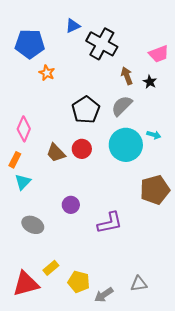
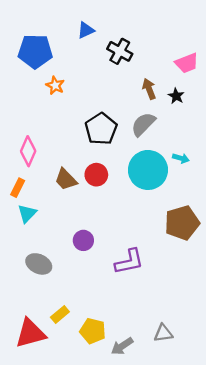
black cross: (102, 44) -> (120, 51), size x0.7

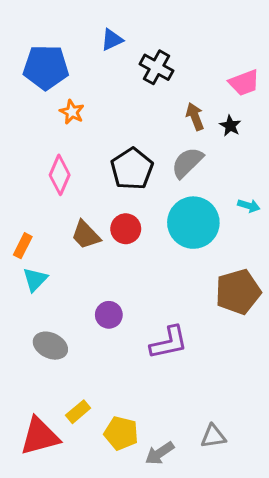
pink diamond: (28, 151) -> (60, 175), moved
cyan arrow: (181, 158) -> (249, 206), moved

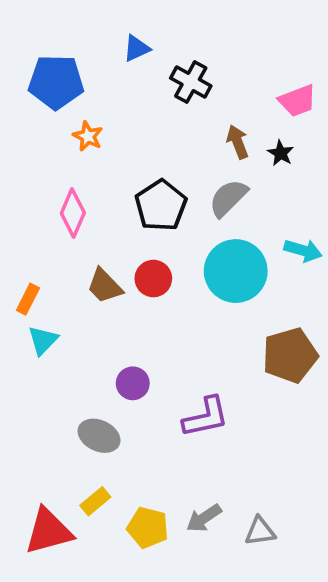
cyan arrow: (249, 206) -> (303, 250), size x1.4
gray ellipse: (50, 346) -> (99, 436), moved
gray arrow: (160, 453) -> (204, 518), moved

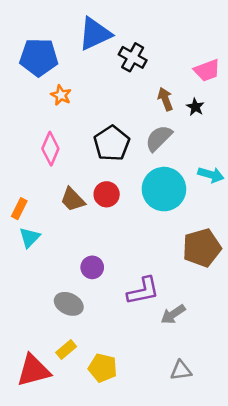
blue triangle: (136, 48) -> (95, 34), size x1.8
gray arrow: (204, 518) -> (173, 314), moved

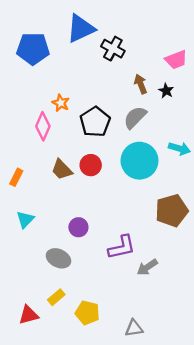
orange star: (61, 95) -> (61, 103), moved
cyan triangle: (30, 237) -> (25, 219), moved
red triangle: (34, 370) -> (29, 315), size x0.7
gray triangle: (181, 370) -> (134, 328), moved

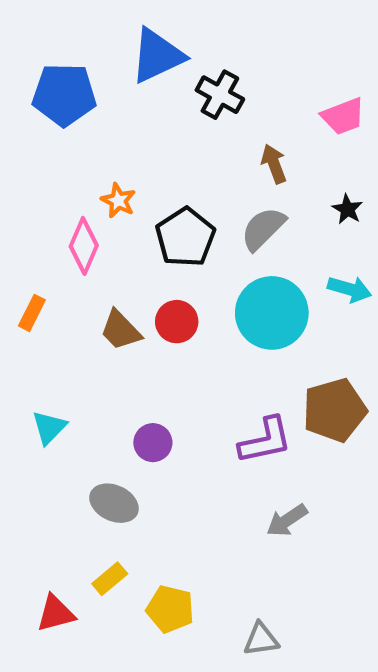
black star: (166, 91) -> (347, 209), moved
orange rectangle: (16, 177) -> (32, 313), moved
purple L-shape: (122, 247) -> (265, 440), moved

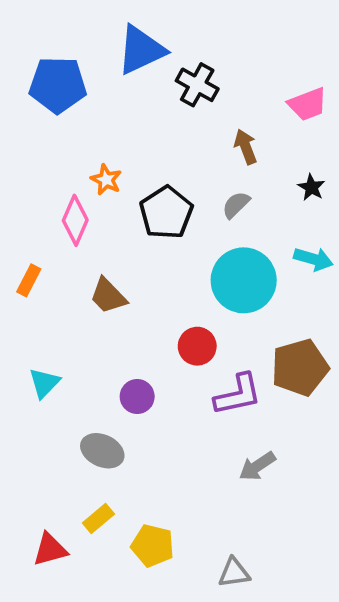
gray semicircle: (263, 229) -> (236, 205), size x0.7
red circle: (177, 322) -> (197, 346), moved

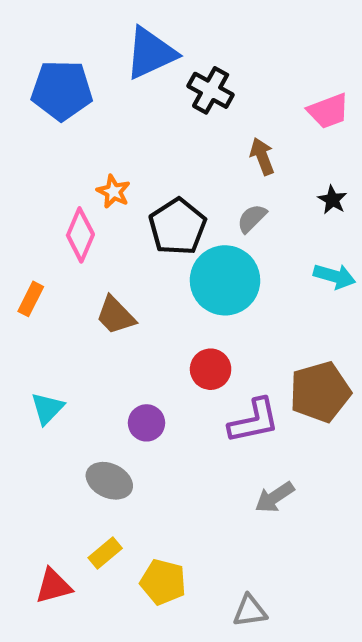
cyan circle: (244, 280) -> (225, 280), moved

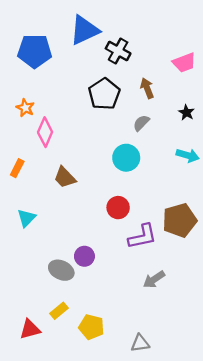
orange star: (113, 192) -> (25, 108), moved
black pentagon: (177, 227) -> (104, 94), moved
cyan circle: (225, 280) -> (126, 158), size x0.7
cyan triangle: (47, 408) -> (26, 218), moved
purple circle: (147, 423) -> (84, 256), moved

